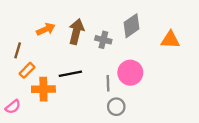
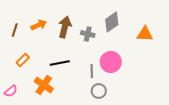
brown line: (18, 50) -> (15, 30), moved
orange cross: (43, 89) -> (44, 85), moved, turned 36

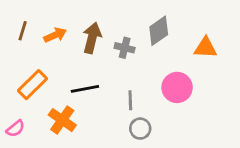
brown line: (15, 30) -> (23, 31), moved
orange rectangle: (23, 60) -> (32, 85), size x1.5
pink circle: (111, 62) -> (177, 87), moved

